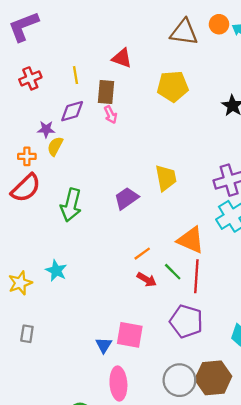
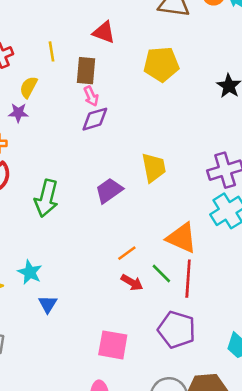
purple diamond: (72, 111) -> (95, 119), moved
yellow semicircle: (55, 146) -> (29, 87), moved
blue triangle: (104, 345) -> (48, 304), moved

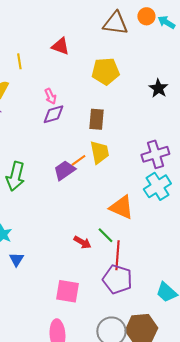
brown rectangle: (86, 71) -> (96, 119), moved
orange line: (127, 253) -> (78, 160), moved
red line: (188, 279) -> (117, 255), moved

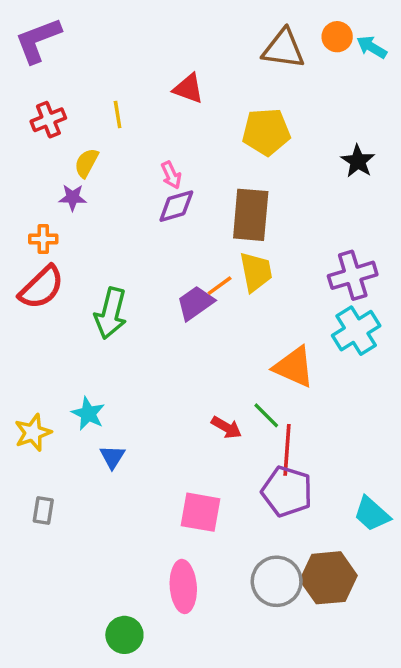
brown rectangle: (96, 119) -> (251, 215), size x1.4

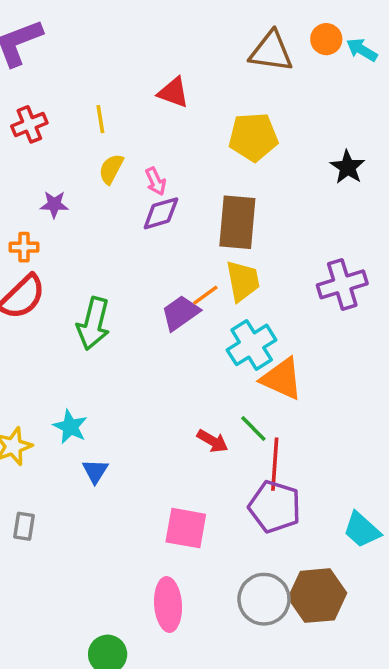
yellow semicircle: (86, 163) -> (111, 169), moved
cyan cross: (356, 331) -> (252, 345), moved

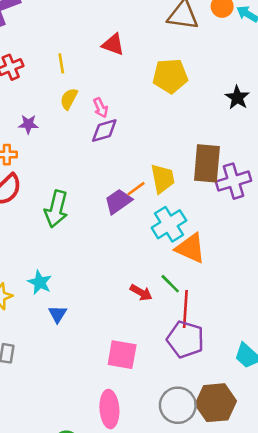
brown rectangle: (237, 222) -> (207, 163), moved

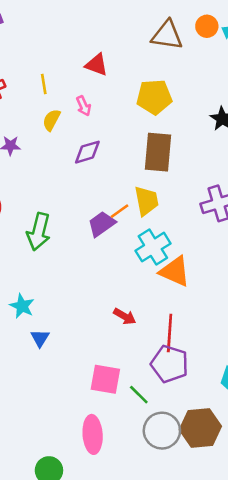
pink arrow: (101, 108) -> (84, 106), moved
brown rectangle: (207, 163) -> (158, 152), moved
green line: (170, 284) -> (139, 395), moved

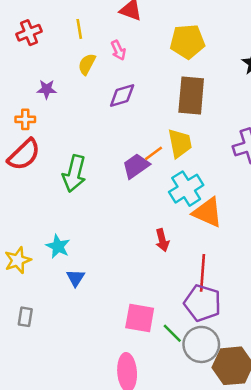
red arrow: (125, 316) -> (162, 240), moved, turned 45
gray circle: (162, 431) -> (201, 344), moved

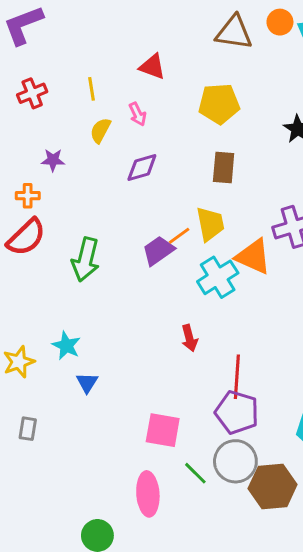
brown rectangle: (191, 96) -> (224, 167), size x0.7
orange triangle: (208, 212) -> (253, 257), moved
green line: (172, 333) -> (195, 473), moved

